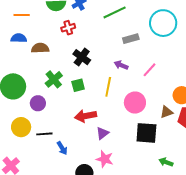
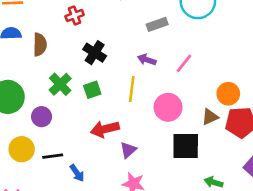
brown semicircle: (40, 48) -> (40, 45), turned 96

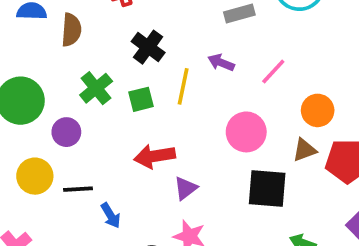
yellow line: (132, 89) -> (183, 86), moved
orange circle: (228, 94) -> (318, 110), moved

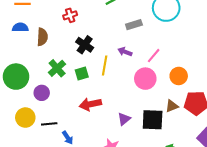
pink circle: (246, 132) -> (145, 79), moved
brown triangle: (304, 150) -> (172, 106), moved
purple triangle: (186, 188) -> (124, 119), moved

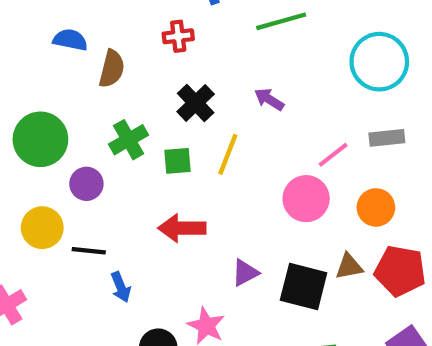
gray rectangle: (134, 25) -> (387, 138), moved
purple arrow: (125, 52) -> (269, 99), moved

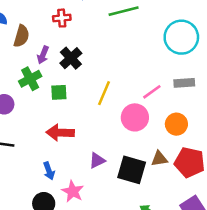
purple arrow: (269, 99) -> (43, 55), moved, turned -102
yellow line: (228, 154) -> (104, 93), moved
blue arrow: (121, 287) -> (49, 171), moved

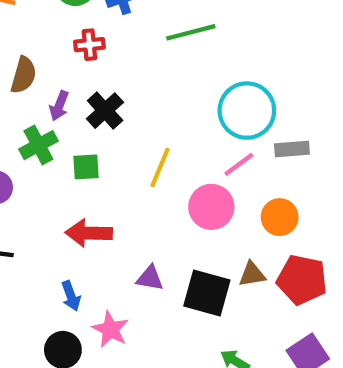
cyan circle: (181, 37) -> (247, 111), moved
purple triangle: (97, 160) -> (150, 278), turned 36

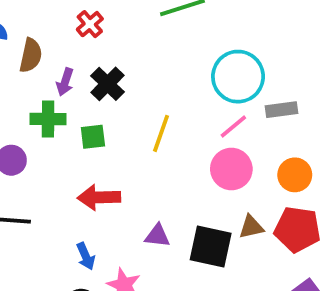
red cross: (89, 45) -> (90, 24), turned -32
green cross: (38, 145) -> (48, 119), turned 32
pink circle: (211, 207) -> (231, 169), moved
orange circle: (280, 217) -> (295, 175), moved

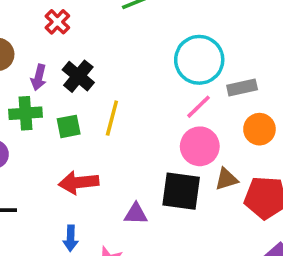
yellow line: (161, 133) -> (112, 118), moved
orange circle: (295, 175) -> (259, 129), moved
brown triangle: (251, 227) -> (226, 179), moved
black square: (211, 247) -> (181, 191), moved
blue arrow: (86, 256) -> (71, 238), turned 30

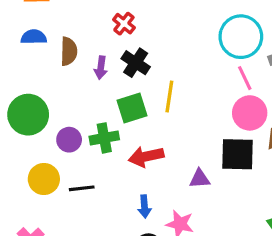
red cross: (57, 22) -> (124, 24), moved
pink line: (199, 107) -> (245, 78), turned -65
green cross: (25, 113) -> (104, 138), moved
green square: (69, 126) -> (132, 108), size x1.4

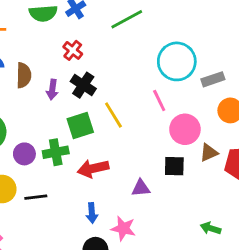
pink line: (245, 78) -> (159, 100), moved
yellow line: (169, 96) -> (113, 115), turned -40
black square: (238, 154) -> (174, 166), size x0.7

